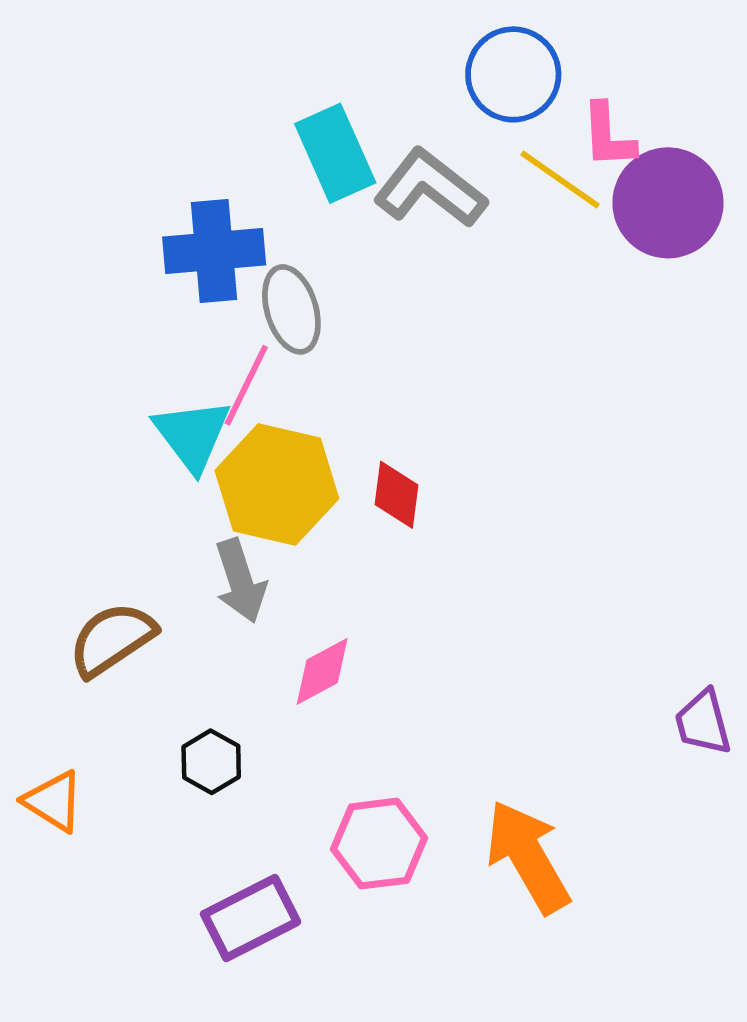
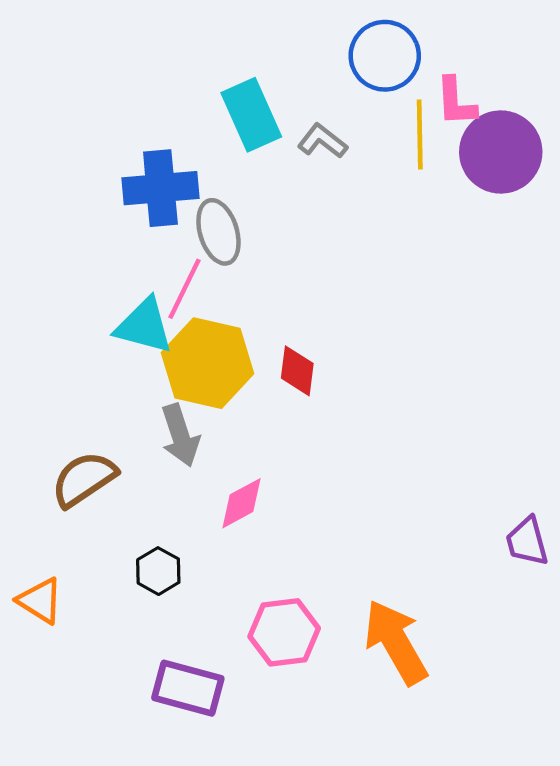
yellow line: (560, 180) -> (420, 134), turned 54
gray L-shape: (430, 188) -> (322, 141), size x0.6
cyan triangle: (192, 435) -> (144, 326), turned -38
purple rectangle: (251, 918) -> (188, 688), turned 42

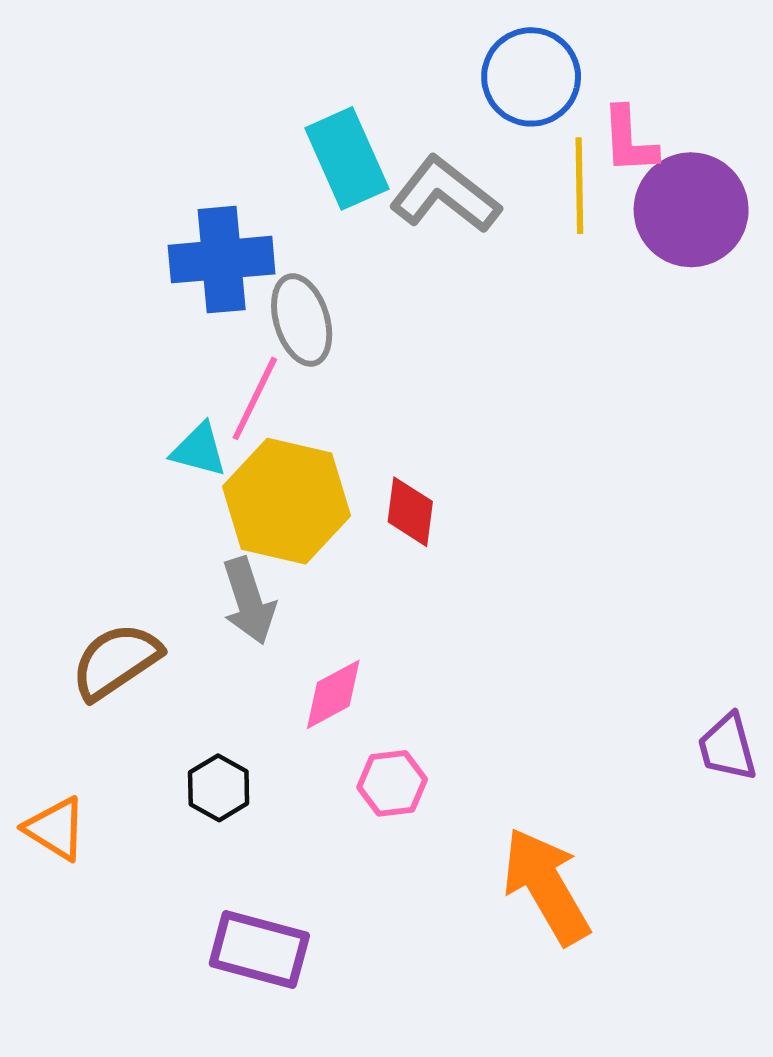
gray L-shape: (322, 141) -> (445, 195), size x1.6
cyan triangle: (144, 326) -> (199, 450), size x0.7
pink hexagon: (284, 632) -> (392, 783), moved, size x0.7

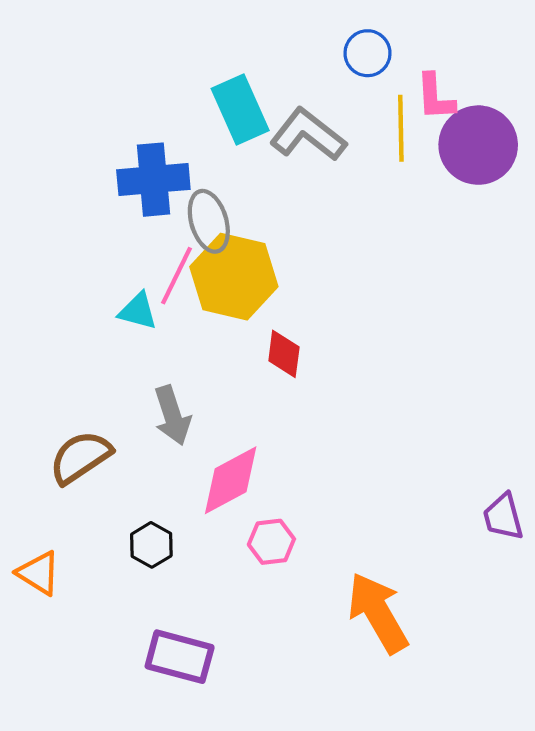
blue circle: (531, 77) -> (367, 53), size x0.7
yellow hexagon: (287, 501) -> (234, 277), moved
pink diamond: (333, 694) -> (231, 480), size x1.4

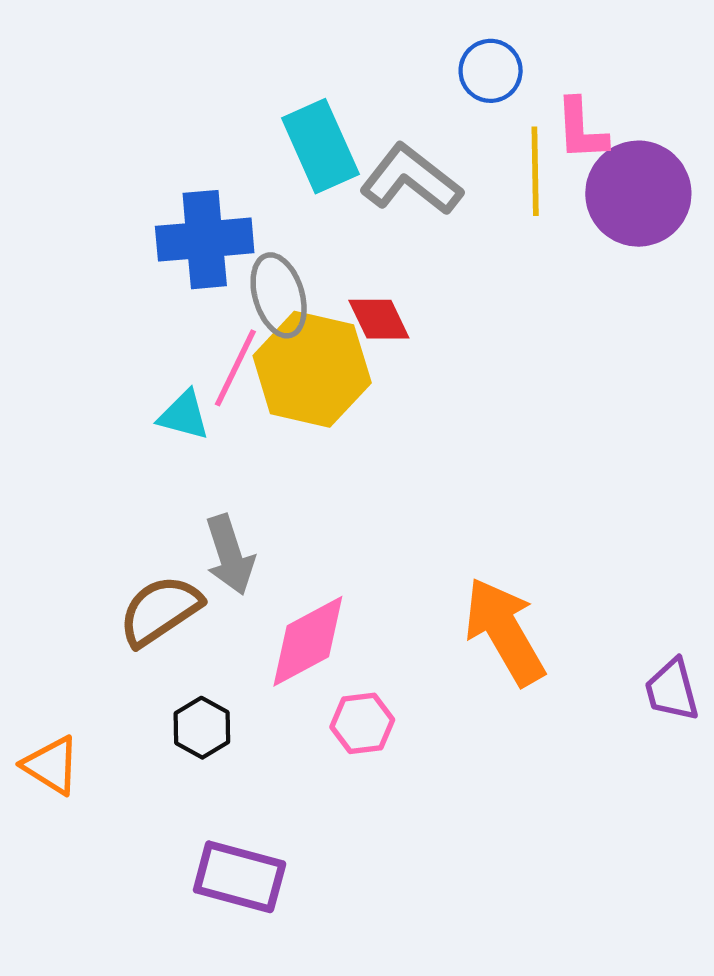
red diamond: (284, 354) -> (379, 319), moved, turned -33
brown semicircle: (80, 457) -> (160, 611), moved
orange arrow: (378, 613) -> (504, 631), moved

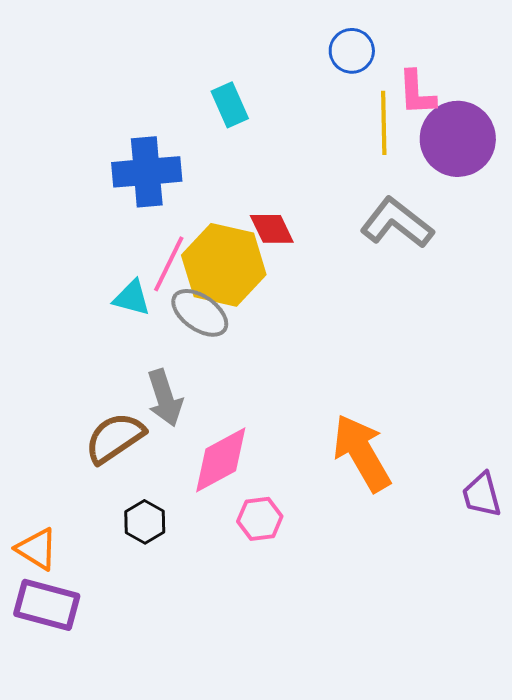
cyan rectangle: (320, 146) -> (230, 105), size x0.7
gray L-shape: (411, 180) -> (397, 223), moved
gray ellipse: (279, 295) -> (200, 313), moved, turned -38
purple rectangle: (240, 877) -> (47, 605), moved

